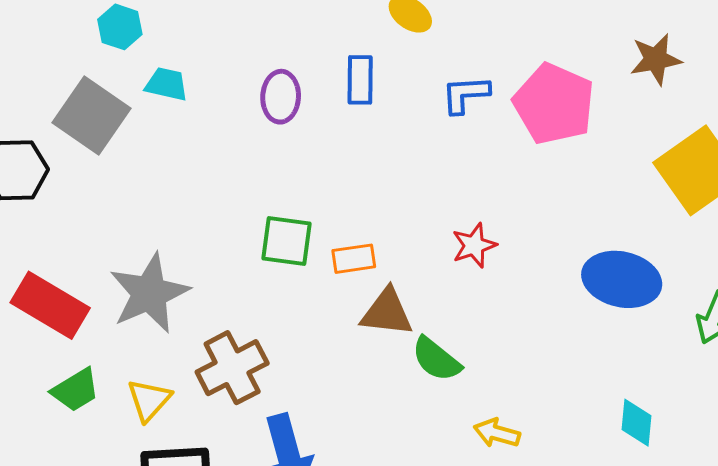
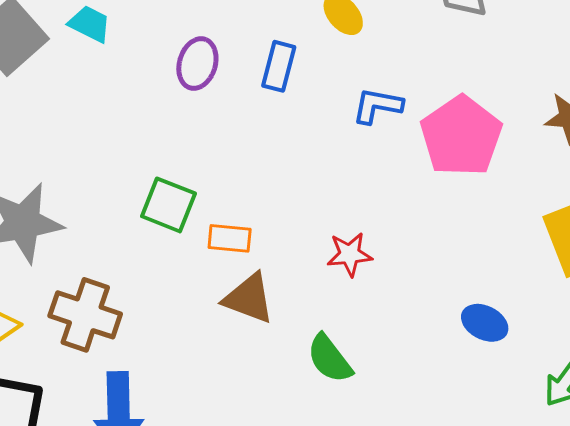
blue ellipse: (622, 279) -> (485, 323), size x0.6
green semicircle: (436, 359) -> (330, 359), moved
brown cross: (232, 368) -> (85, 315), turned 32

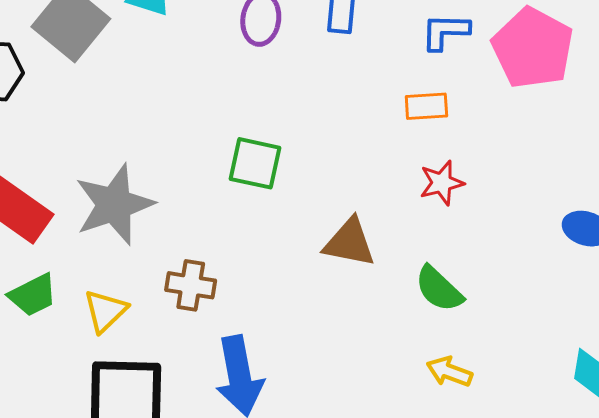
orange rectangle: (230, 238) -> (426, 106), moved
brown cross: (85, 315) -> (191, 285), size x0.7

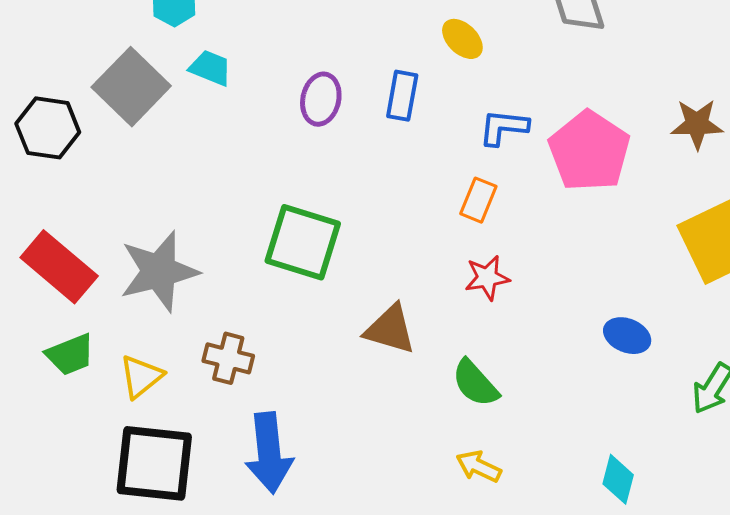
orange rectangle: (426, 106) -> (478, 200), turned -69
green square: (255, 163) -> (303, 242), size x1.4

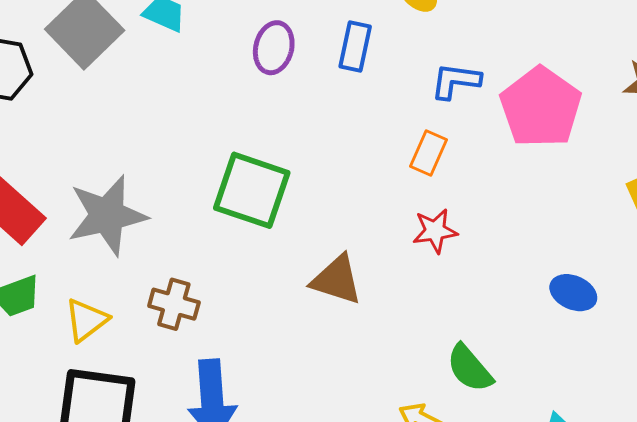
green semicircle: (475, 383) -> (470, 368), moved

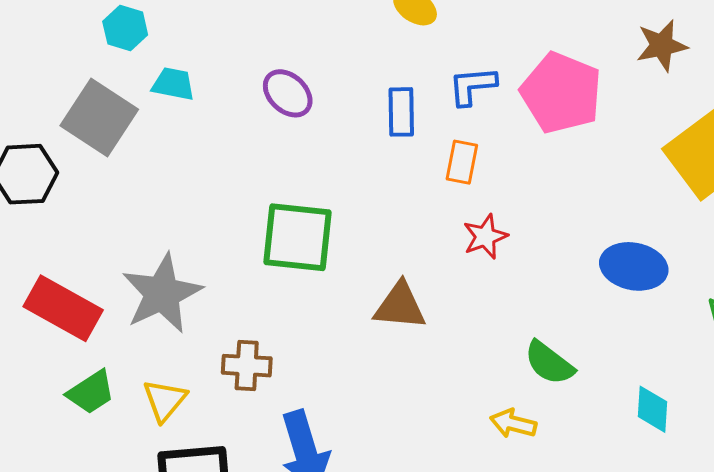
blue rectangle: (355, 46) -> (401, 112), moved
purple ellipse: (274, 48) -> (288, 93), turned -48
blue ellipse: (573, 293) -> (634, 266), size x1.4

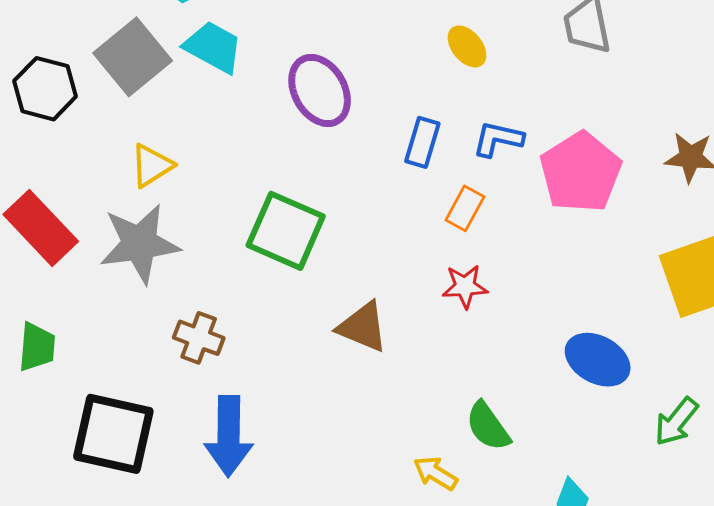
cyan trapezoid: (173, 84) -> (213, 47), size x1.4
purple ellipse: (288, 93) -> (320, 90), size x1.4
green trapezoid: (91, 392) -> (37, 347), moved, turned -70
yellow triangle: (165, 400) -> (152, 166), moved

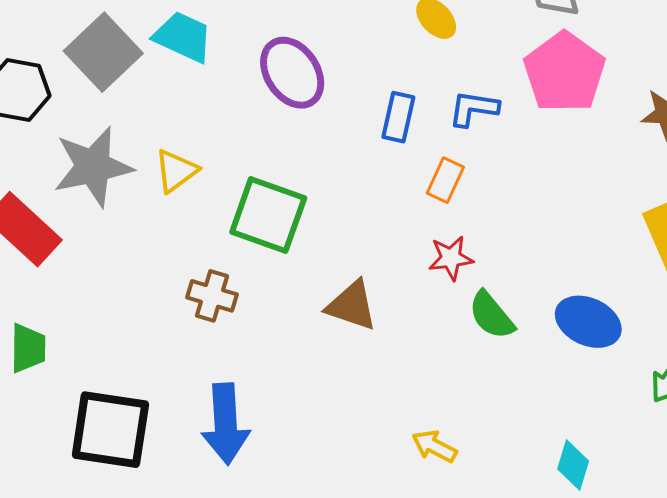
yellow triangle: (152, 166) -> (176, 171), moved
pink pentagon: (581, 172) -> (564, 72), moved
gray star: (140, 244) -> (93, 167), moved
brown cross: (199, 338) -> (212, 296), moved
green semicircle: (488, 426) -> (491, 315), moved

